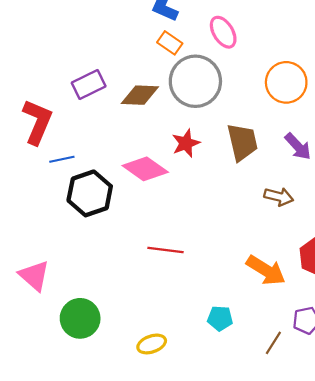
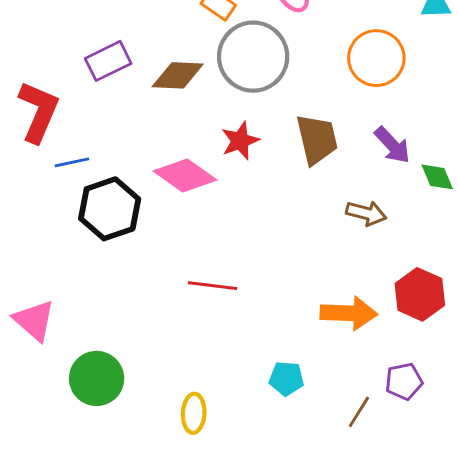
orange arrow: (266, 270) -> (349, 313), turned -30
yellow ellipse: (152, 344) -> (194, 413), turned -68

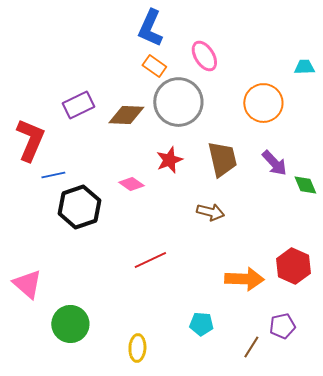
pink diamond: (185, 175) -> (131, 184), size x0.6
brown arrow: (366, 213) -> (210, 212), moved
red line: (213, 286) -> (150, 260), turned -32

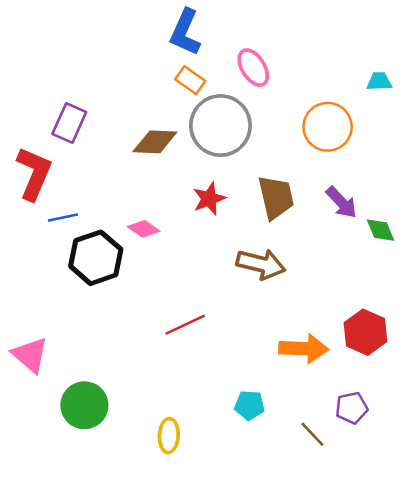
purple rectangle: (78, 105) -> (69, 123), moved, turned -40
pink diamond: (131, 184) -> (144, 229), moved
brown arrow: (210, 212) -> (261, 264), size x1.4
brown line: (251, 347) -> (312, 434), turned -75

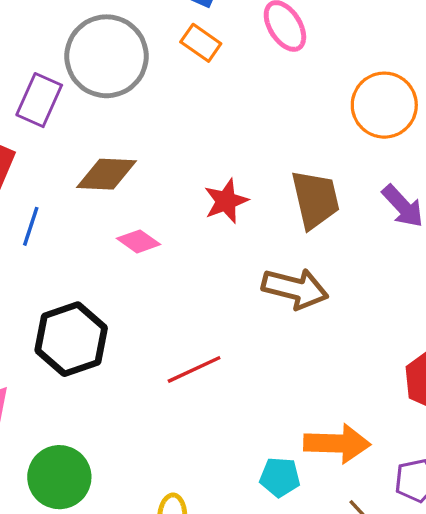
gray circle: (220, 126) -> (107, 56), moved
brown diamond: (155, 142) -> (107, 174), moved
blue line: (63, 218) -> (31, 226), turned -60
black hexagon: (96, 258) -> (71, 339), moved
orange arrow: (304, 349) -> (337, 443), moved

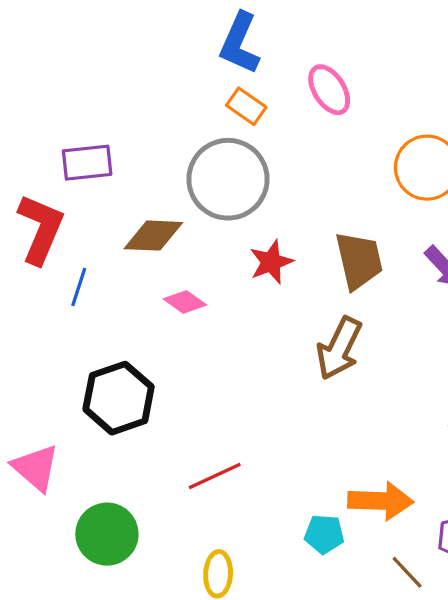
gray circle: (107, 56) -> (228, 179), moved
purple rectangle: (39, 100) -> (87, 163), turned 60
brown arrow: (295, 289) -> (339, 348), turned 102
red line: (194, 369) -> (215, 476), moved

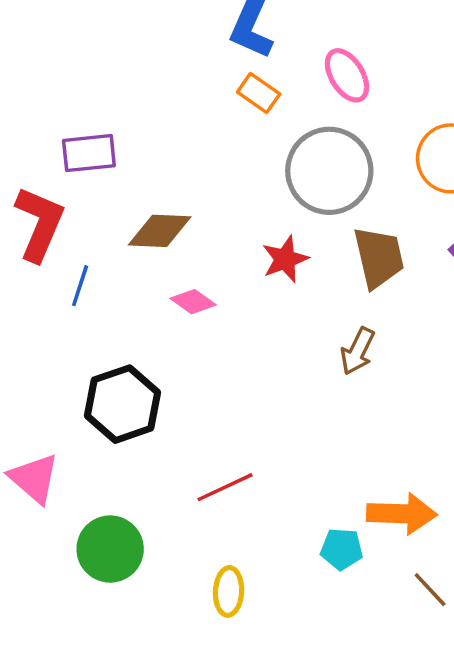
gray circle: (228, 179) -> (329, 171), moved
brown arrow: (339, 348) -> (358, 351), size x0.7

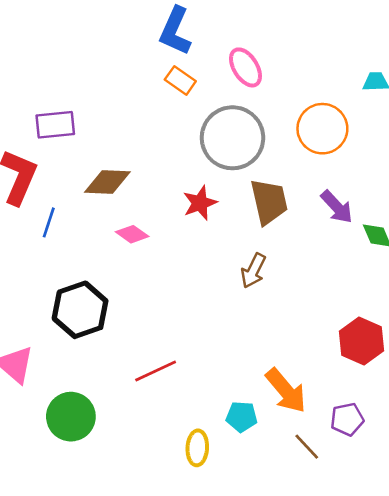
orange arrow: (402, 514) -> (286, 391), turned 48
yellow ellipse: (229, 591) -> (197, 448), moved

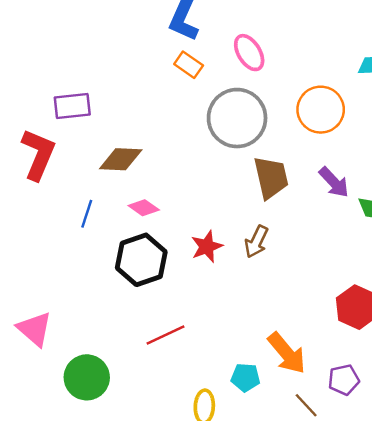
red star: (200, 203) -> (207, 247), moved
blue line: (49, 222) -> (87, 214), moved
black hexagon: (80, 310) -> (141, 260), moved

